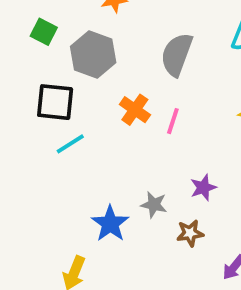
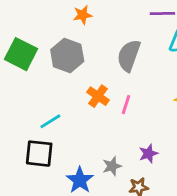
green square: (44, 32) -> (21, 54), moved, size x1.6
black square: (55, 102) -> (39, 154), moved
gray star: (154, 205) -> (112, 166), turned -30

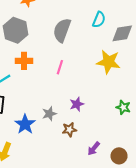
orange cross: (98, 96) -> (24, 61), moved, turned -35

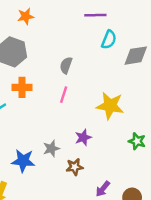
gray semicircle: (62, 30) -> (66, 65), moved, size x0.6
yellow star: (108, 62) -> (110, 106), moved
blue star: (25, 124) -> (23, 161), turned -30

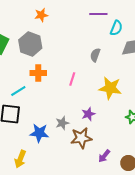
cyan semicircle: (109, 40) -> (116, 28), moved
gray semicircle: (66, 65) -> (95, 55), moved
brown star: (75, 167) -> (81, 138), size x1.5

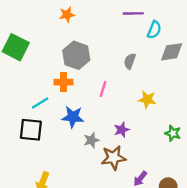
gray hexagon: (30, 44) -> (76, 55), moved
yellow star: (110, 88) -> (147, 100), size x0.7
blue star: (39, 133) -> (73, 117), moved

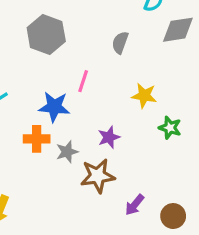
orange cross: (63, 82) -> (37, 139), moved
blue star: (73, 117) -> (54, 107), moved
green star: (173, 133) -> (170, 128), moved

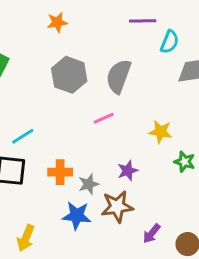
gray semicircle: (120, 43) -> (119, 76), moved, size x1.6
pink line: (83, 81) -> (104, 118), turned 48
blue star: (54, 107) -> (77, 216), moved

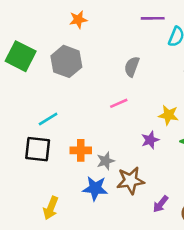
gray hexagon: (69, 75) -> (66, 61), moved
gray semicircle: (119, 76) -> (132, 67), size x0.7
purple star: (128, 171) -> (150, 140), moved

